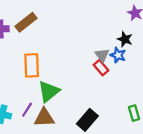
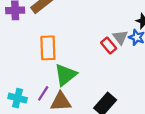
red rectangle: (101, 68) -> (109, 46), moved

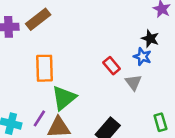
gray triangle: (120, 37) -> (133, 82), moved

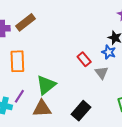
orange rectangle: (45, 68) -> (17, 61), moved
purple line: (39, 118) -> (19, 96), moved

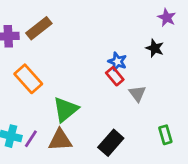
blue star: (109, 52) -> (117, 62), moved
orange rectangle: (17, 61) -> (28, 79), turned -40
purple line: (19, 96) -> (31, 139), moved

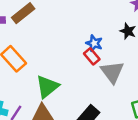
gray triangle: (137, 93) -> (112, 72), size x1.5

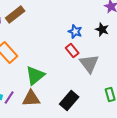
blue star: (94, 43) -> (75, 32), moved

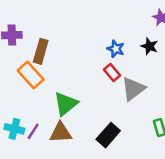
brown rectangle: (15, 14) -> (41, 51), moved, turned -36
gray triangle: (89, 64) -> (133, 89), turned 30

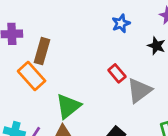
blue star: (116, 49) -> (121, 23), moved, turned 30

